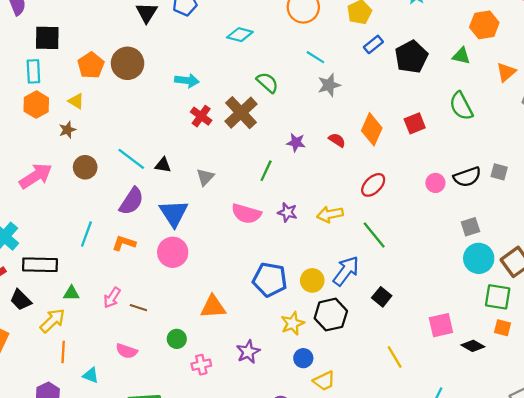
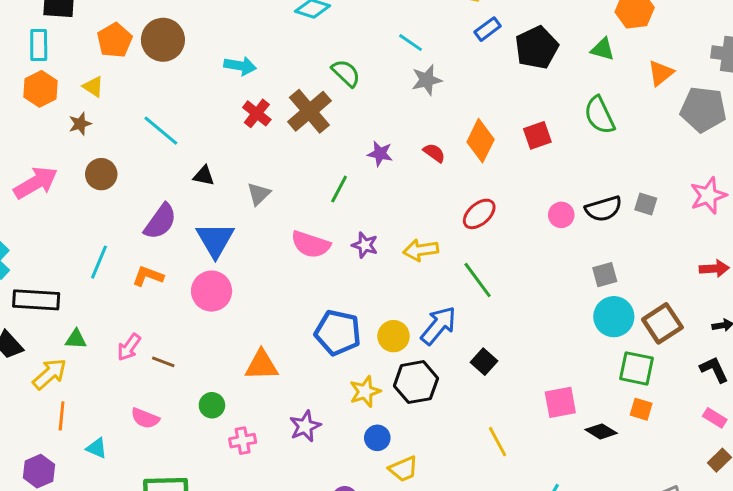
cyan line: (131, 159) -> (161, 131), moved

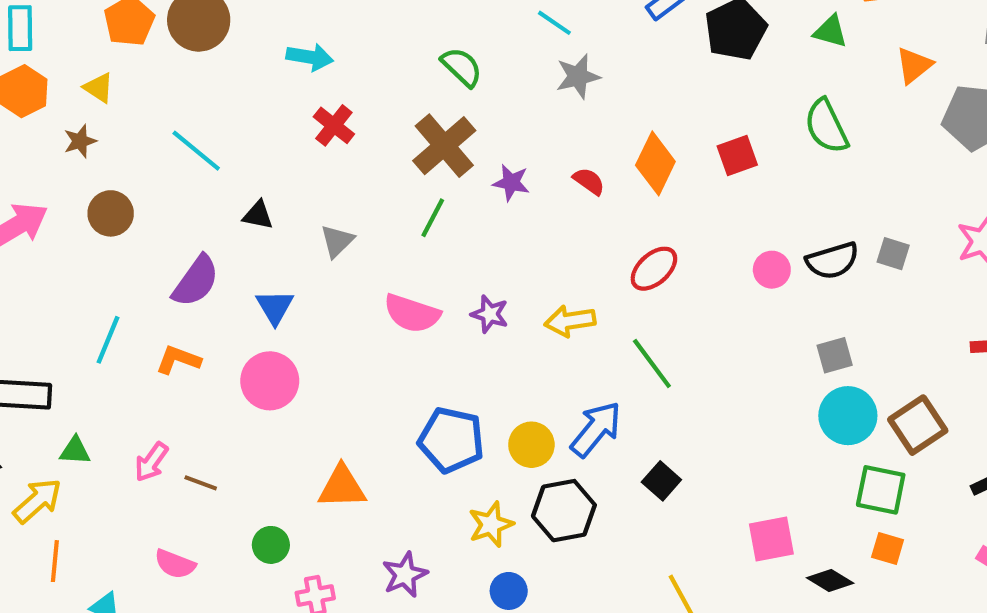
brown cross: (309, 111) -> (444, 146), moved
green line: (339, 189) -> (433, 218), moved
blue triangle: (215, 240) -> (275, 307), size x0.7

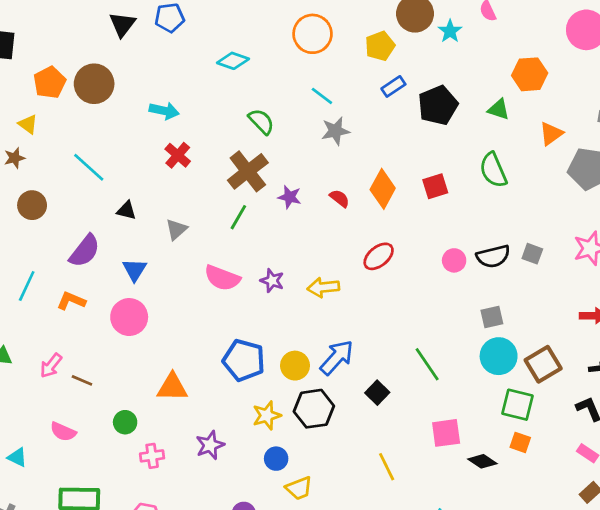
green line: (652, 363) -> (427, 364), moved

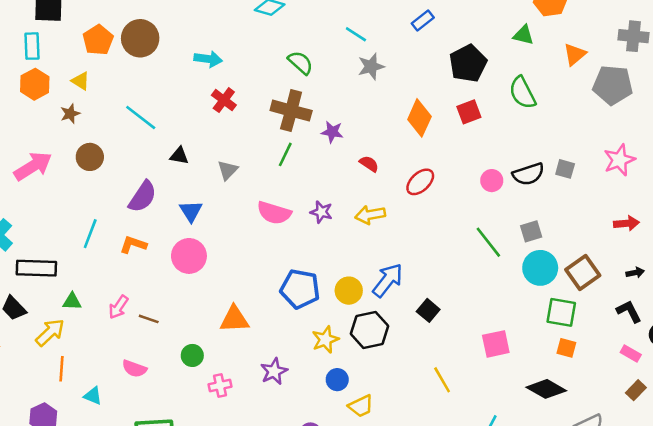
black pentagon: (438, 105) -> (468, 63), moved
brown cross: (248, 171) -> (291, 111), turned -33
red semicircle: (339, 198) -> (369, 164), moved
green line: (427, 364) -> (488, 242), moved
black diamond: (482, 461) -> (546, 389), moved, size x1.4

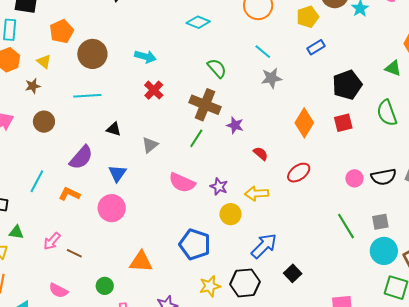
brown circle: (140, 38) -> (92, 54), moved
cyan line: (141, 118) -> (87, 96), turned -48
yellow circle: (349, 291) -> (231, 214), moved

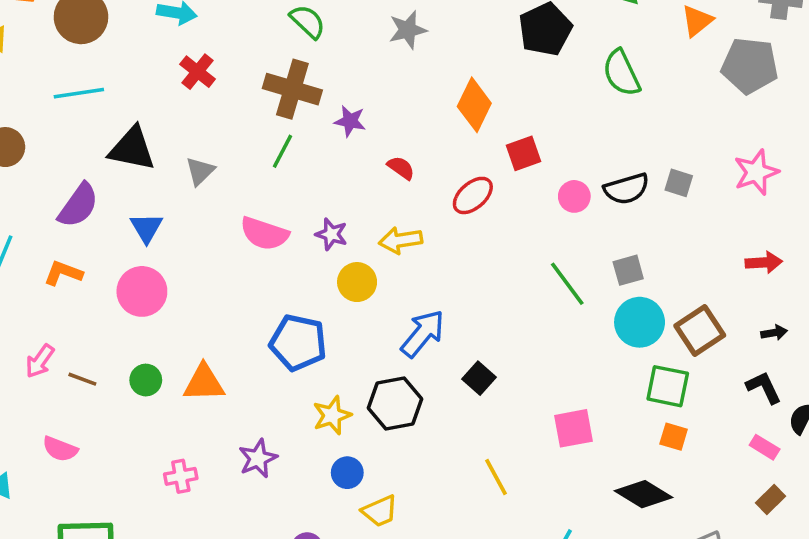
red square: (343, 123) -> (524, 153), moved
black triangle: (114, 129) -> (132, 149), size x1.8
green circle: (105, 286) -> (146, 380), moved

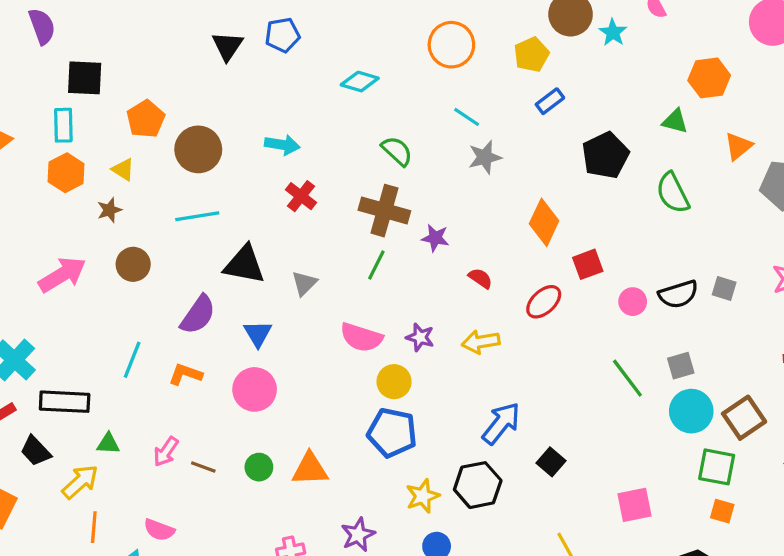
yellow circle: (357, 282) -> (394, 382), moved
pink semicircle: (60, 449) -> (159, 530), moved

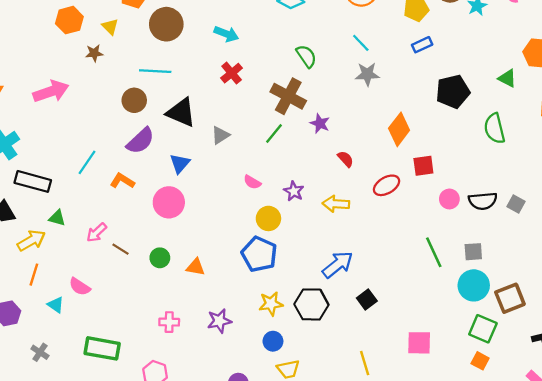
brown circle: (133, 264) -> (134, 100), moved
pink semicircle: (361, 337) -> (252, 182), size x0.6
orange triangle: (310, 469) -> (196, 267), size x0.7

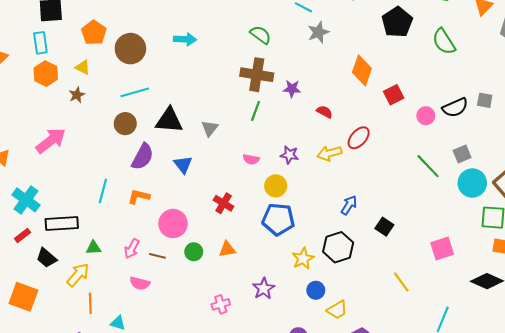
red cross: (232, 73) -> (224, 203), moved
red ellipse: (387, 185) -> (359, 138), moved
pink circle: (169, 202) -> (173, 224), moved
blue arrow: (338, 265) -> (349, 205), size x0.7
pink semicircle: (80, 287) -> (140, 283), moved

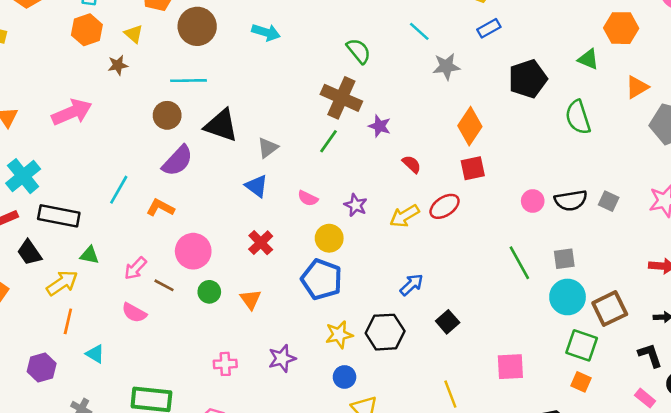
gray star: (318, 32) -> (446, 66), moved
red square: (394, 95) -> (473, 168), moved
yellow arrow: (329, 153) -> (404, 216), turned -30
blue triangle: (183, 165) -> (256, 186), moved, turned -30
orange triangle: (227, 249) -> (251, 299), turned 48

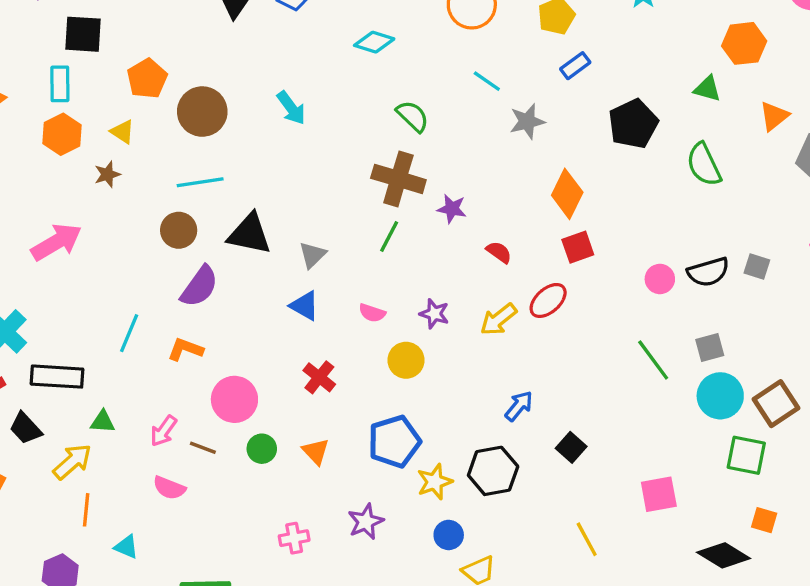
cyan arrow: (266, 32) -> (291, 108), turned 44
blue pentagon: (322, 279) -> (394, 441), moved, turned -30
orange square: (581, 382) -> (764, 520), moved

